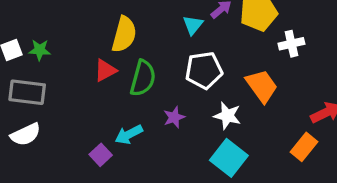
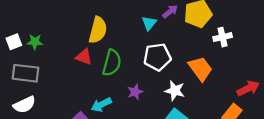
red triangle: (105, 70) -> (84, 57), turned 48

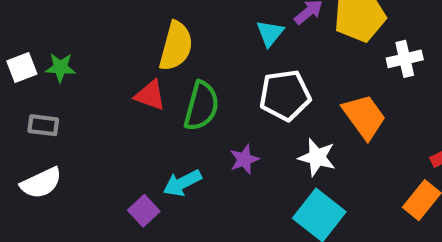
gray rectangle: (26, 73) -> (43, 125), size x0.6

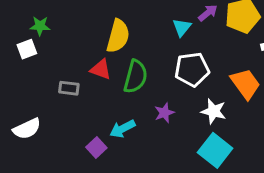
white square: (22, 67) -> (27, 49), moved
green star: (60, 67) -> (40, 26), moved
gray rectangle: (43, 125) -> (69, 88), moved

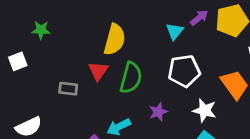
white square: (27, 49) -> (18, 61), moved
red triangle: (101, 69) -> (98, 71), turned 45

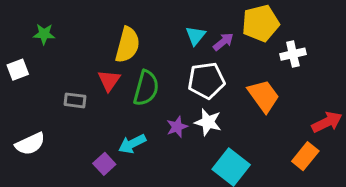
purple arrow: (199, 18) -> (223, 42), moved
white star: (205, 110) -> (208, 122), moved

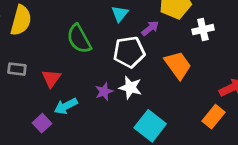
purple arrow: (223, 42) -> (150, 28), moved
yellow semicircle: (128, 45) -> (21, 20), moved
red triangle: (109, 80) -> (51, 78), moved
green semicircle: (146, 88) -> (79, 39), moved, turned 136

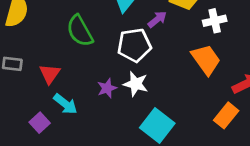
orange trapezoid: (178, 65) -> (206, 60), moved
cyan arrow: (66, 106) -> (65, 104), turned -115

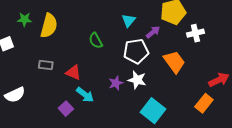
green semicircle: (80, 31) -> (96, 41), size x0.7
orange trapezoid: (206, 60) -> (174, 62), moved
red triangle: (50, 74) -> (73, 72), turned -42

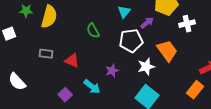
white star: (137, 80) -> (146, 67), moved, turned -30
white semicircle: (15, 95) -> (17, 82), turned 72
cyan arrow: (85, 95) -> (92, 87), moved

